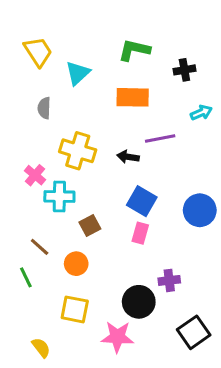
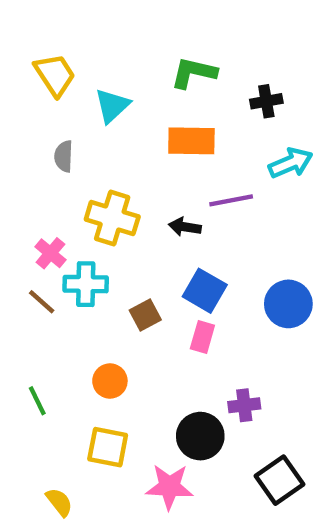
cyan arrow: (201, 113) -> (291, 163), size x1.4
brown square: (90, 226) -> (145, 315), moved
brown line: (40, 247) -> (42, 302), moved

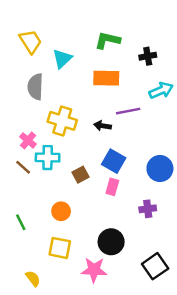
gray semicircle: (64, 156) -> (35, 87), size x1.5
purple cross: (244, 405) -> (148, 209), moved

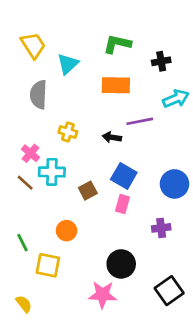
yellow cross: (62, 121) -> (68, 132), size x0.6
yellow square: (60, 248) -> (48, 265), moved
yellow semicircle: (33, 278) -> (24, 304), moved

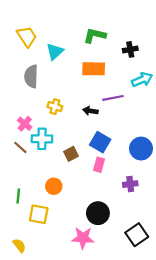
green line: (23, 243) -> (18, 196), turned 32

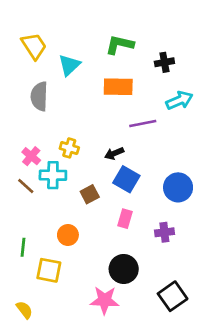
yellow cross: (55, 107) -> (69, 148), moved
black arrow: (90, 111) -> (114, 153), moved, turned -32
pink rectangle: (99, 165) -> (125, 219), moved

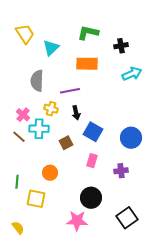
gray semicircle: (39, 96) -> (37, 81), moved
purple line: (143, 123) -> (70, 91), moved
black arrow: (114, 153) -> (76, 113), moved, turned -80

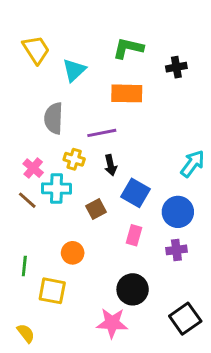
cyan arrow: (132, 74) -> (192, 164), moved, turned -30
blue circle: (131, 138) -> (178, 212), moved

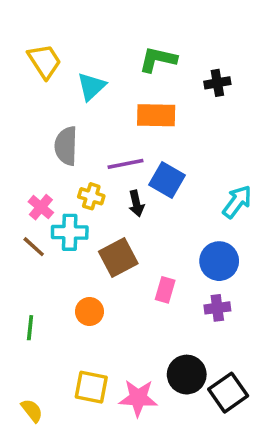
blue square: (135, 193) -> (167, 180), moved
brown square: (96, 209) -> (118, 257), size x1.5
black circle: (133, 289) -> (187, 375), moved
yellow square: (52, 291) -> (91, 387), moved

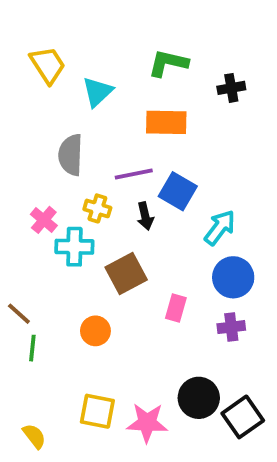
cyan arrow: (237, 202) -> (220, 228), moved
brown line: (34, 247) -> (19, 314), moved

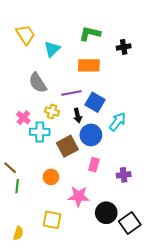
gray semicircle: (71, 155) -> (38, 83), turned -35
blue circle: (233, 277) -> (91, 135), moved
pink star: (147, 423) -> (79, 196), moved
yellow semicircle: (34, 436) -> (18, 233), turned 56

